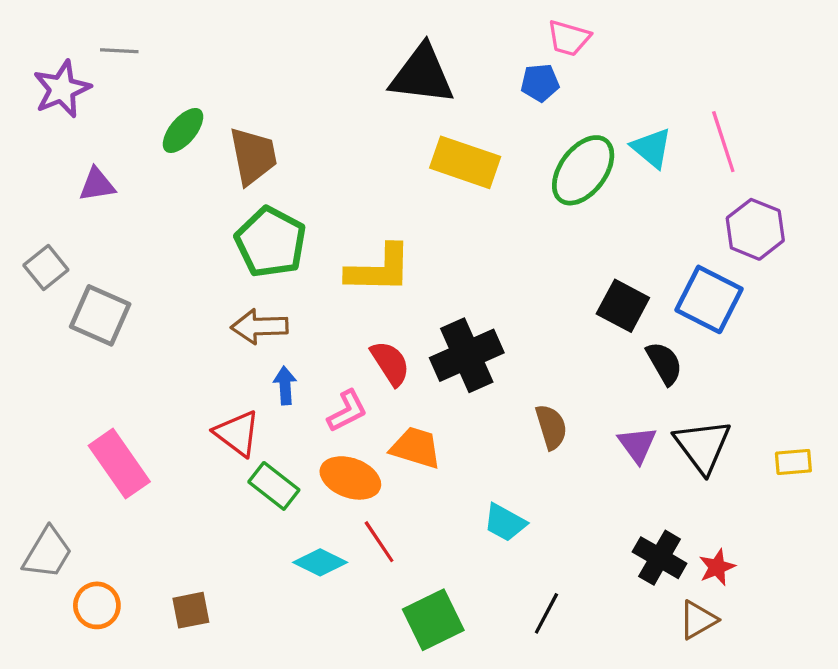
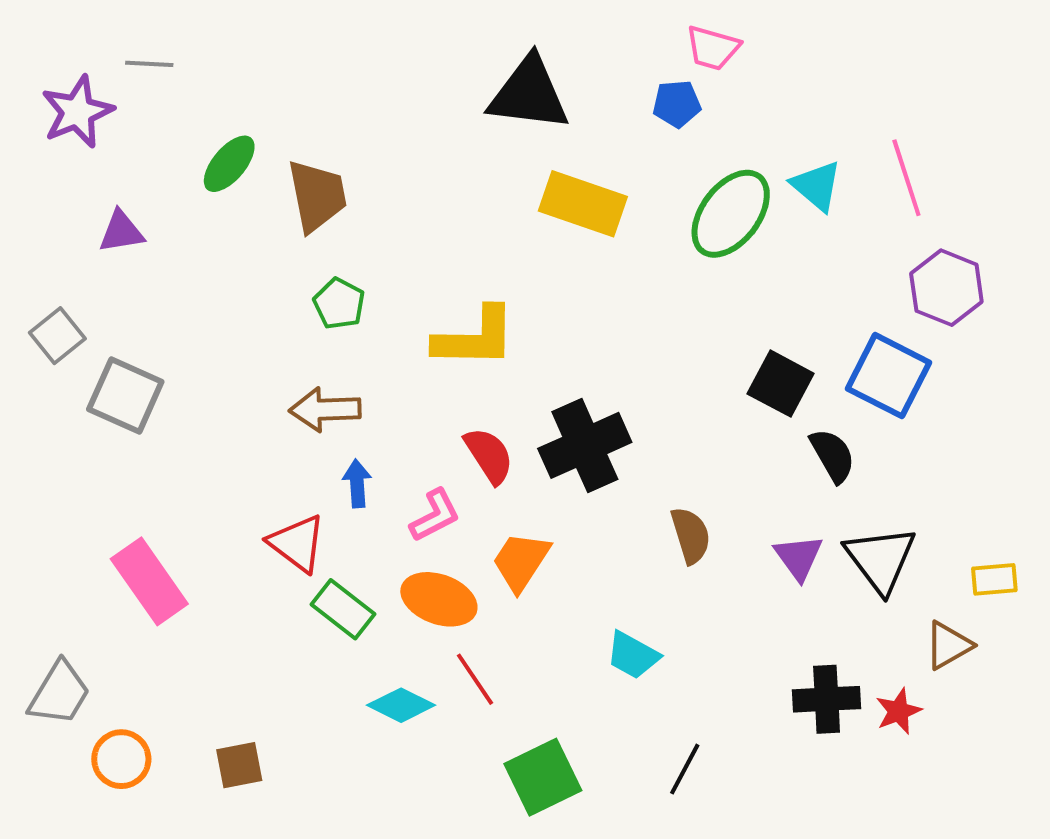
green pentagon: (271, 242) -> (339, 304), size x0.6
orange trapezoid: (416, 448) -> (521, 561), turned -74
black cross: (660, 558) -> (827, 699), turned -33
brown triangle: (698, 620) -> (948, 645), moved

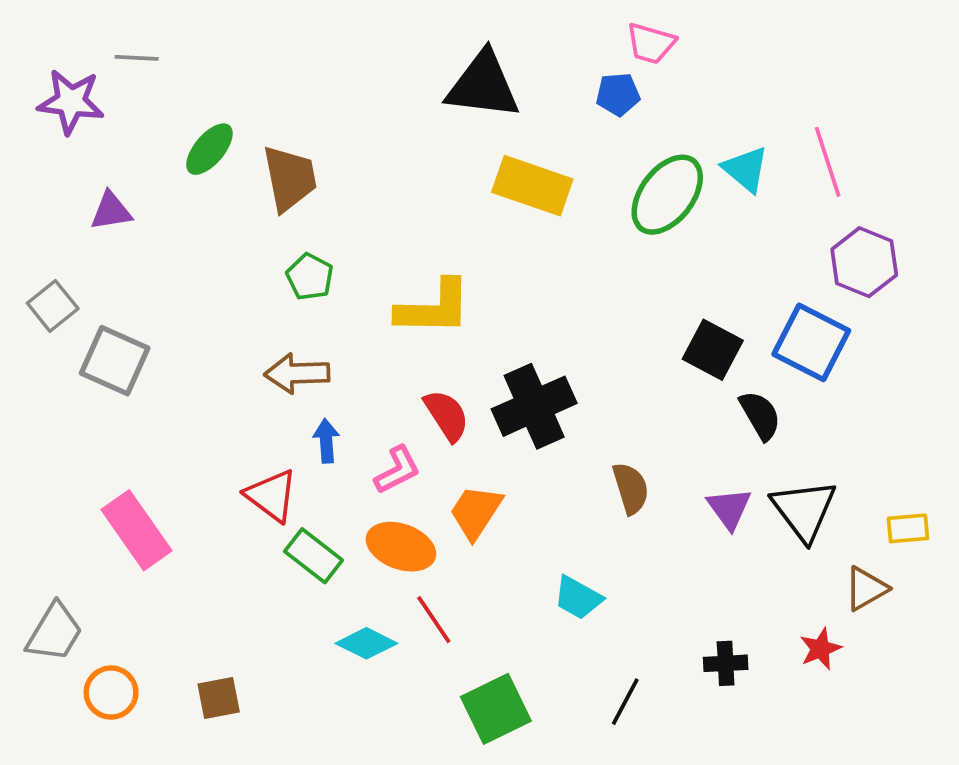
purple star: (77, 112) -> (71, 102), turned 30
black cross: (827, 699) -> (726, 663), moved, size x0.7

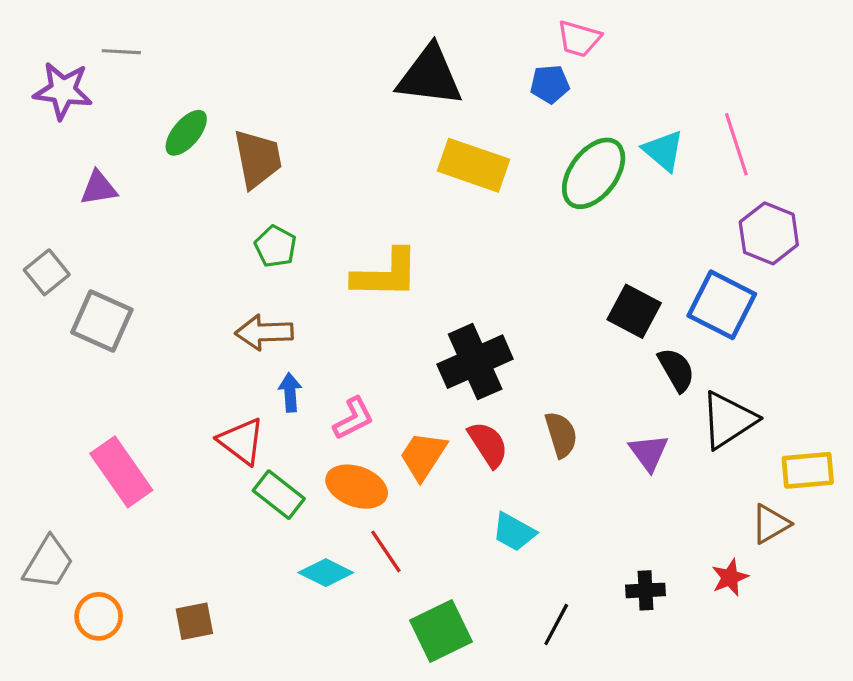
red semicircle: (447, 415) -> (488, 444), moved
black triangle: (804, 510) -> (728, 420), moved, turned 34
yellow rectangle: (908, 528) -> (808, 470), size x1.4

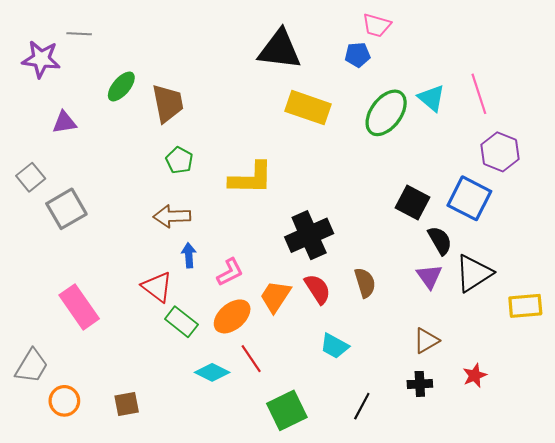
gray square: (102, 321) -> (66, 209), turned 36
purple triangle: (649, 452) -> (429, 276), moved
orange ellipse: (357, 487) -> (232, 316), turned -60
brown triangle: (770, 524) -> (426, 341), moved

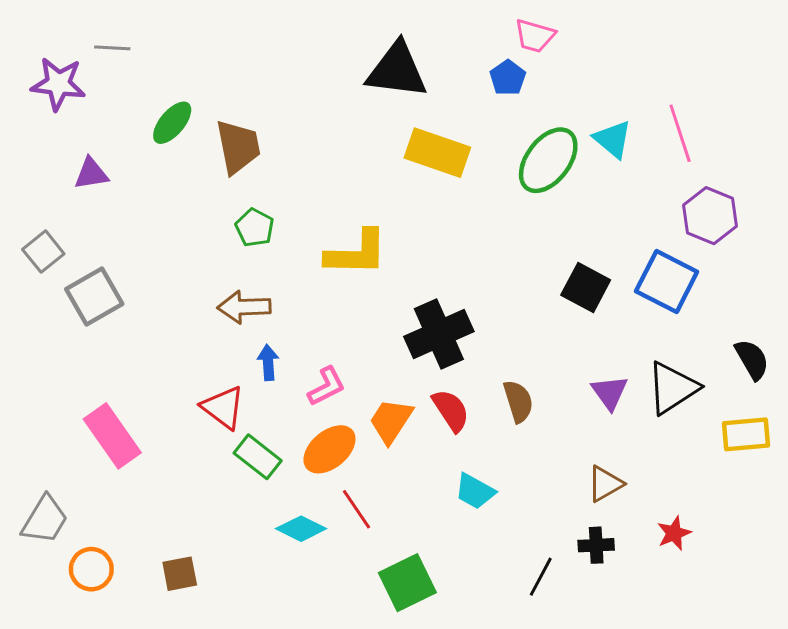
blue pentagon: (358, 55) -> (508, 78), turned -30
black semicircle: (440, 240) -> (752, 359), moved
black line: (362, 406) -> (541, 577), moved

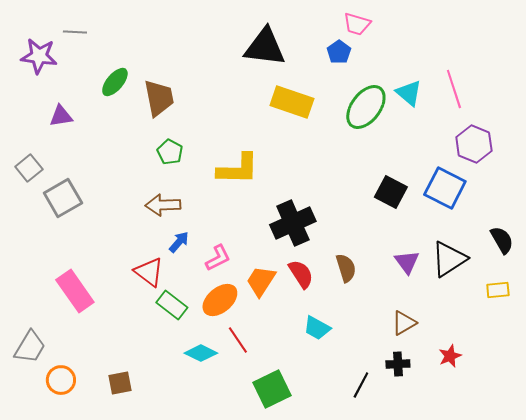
blue arrow: (268, 362) -> (179, 242), turned 45
yellow rectangle: (746, 434) -> (498, 290), size x0.7

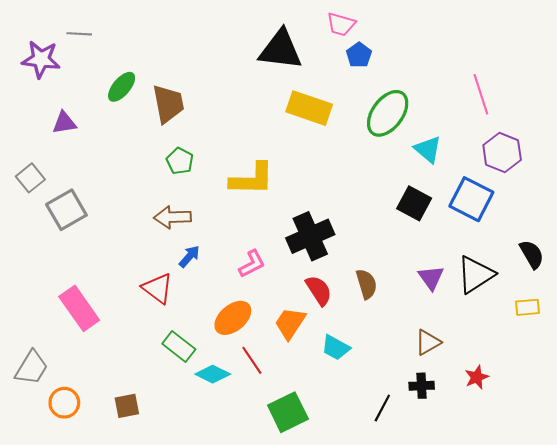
pink trapezoid: (357, 24) -> (341, 24), moved
cyan triangle: (409, 93) -> (428, 149), moved
pink L-shape: (218, 258) -> (252, 264), moved
orange trapezoid: (261, 281) -> (290, 323), moved
green rectangle: (172, 305) -> (179, 347), moved

